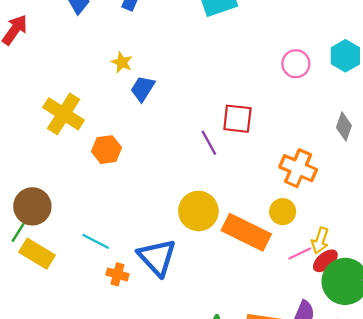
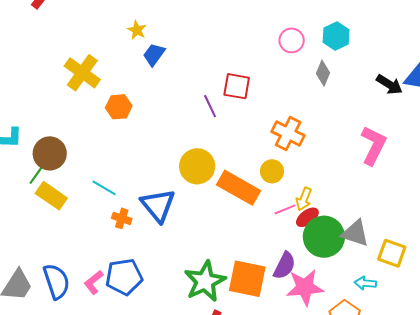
gray diamond: (344, 126) -> (323, 73), moved

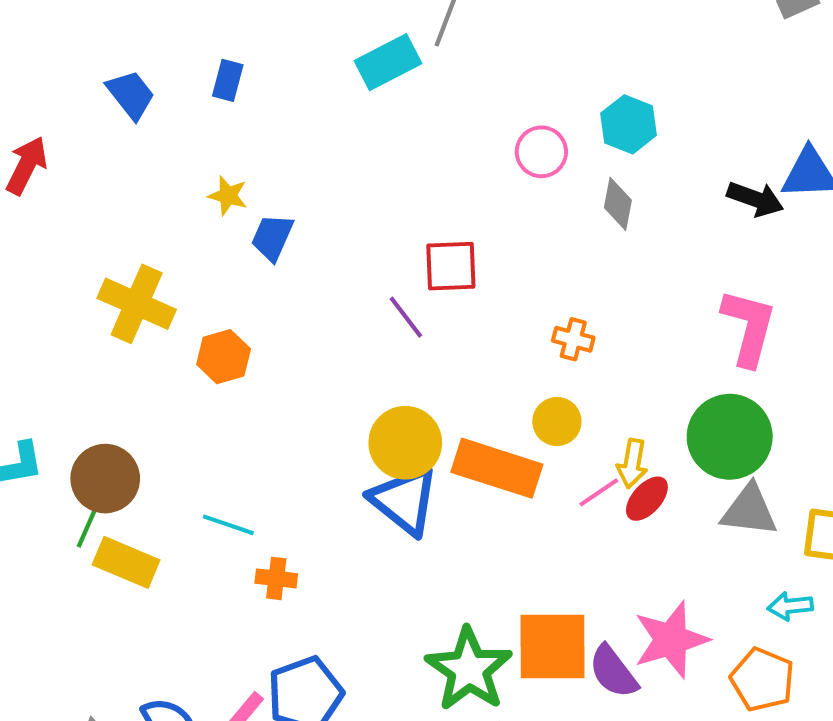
orange cross: (288, 133) -> (573, 339), size x0.6
blue triangle: (158, 205) -> (404, 500), moved
green circle: (324, 237) -> (730, 437), moved
purple semicircle: (284, 266) -> (613, 672), moved, turned 128

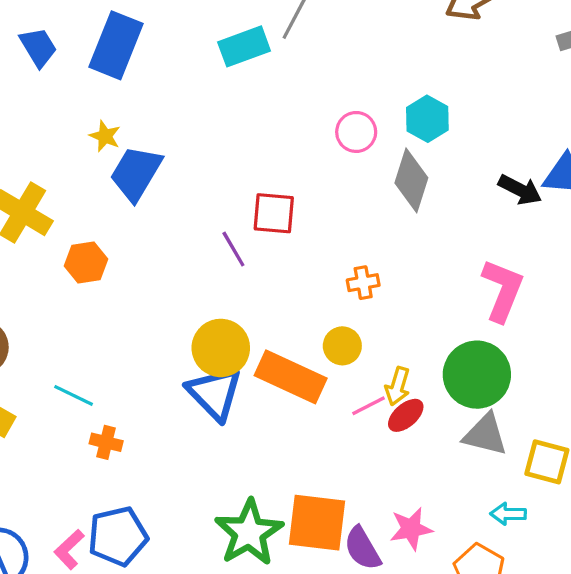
blue rectangle: (228, 80) -> (116, 45), size x2.0
gray diamond: (618, 204) -> (411, 180), size x1.5
blue trapezoid: (272, 237) -> (136, 173), size x1.5
orange cross: (573, 339) -> (363, 283), turned -32
pink star: (671, 640) -> (411, 529), size x0.7

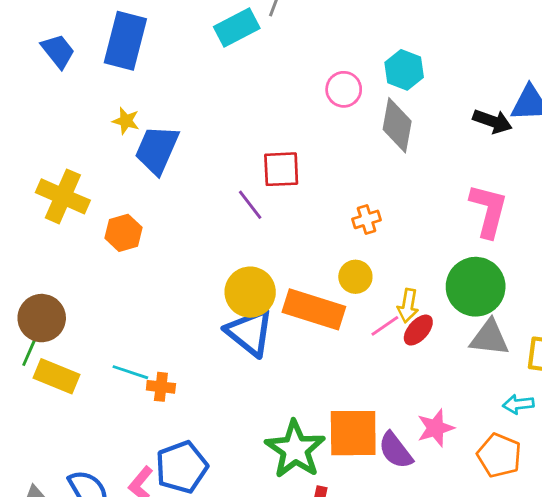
cyan line: (74, 395) -> (130, 372), moved

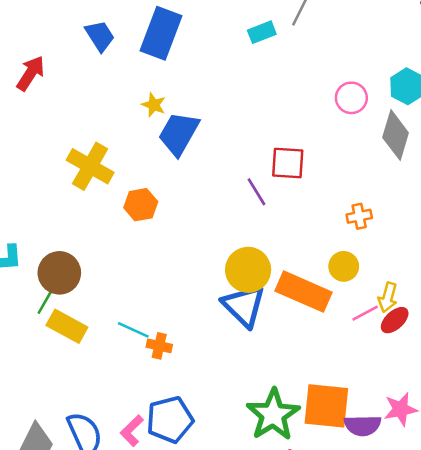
cyan rectangle: (237, 28) -> (262, 32), size x0.7
purple semicircle: (396, 450) -> (363, 425), turned -60

